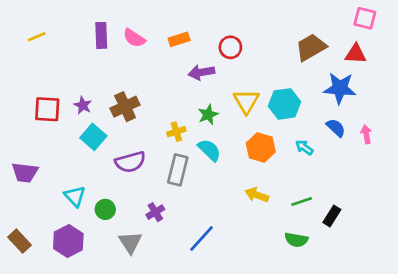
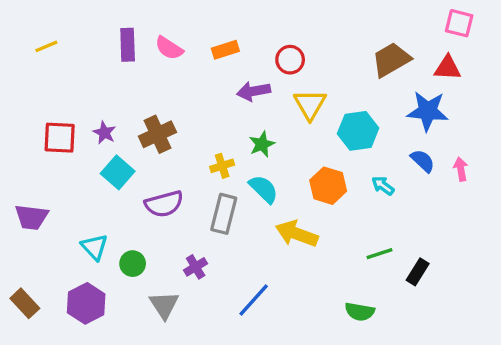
yellow triangle: (246, 101) -> (310, 104), moved
yellow arrow: (257, 195) -> (297, 234), moved, size x1.4
green semicircle: (296, 240) -> (360, 312), moved

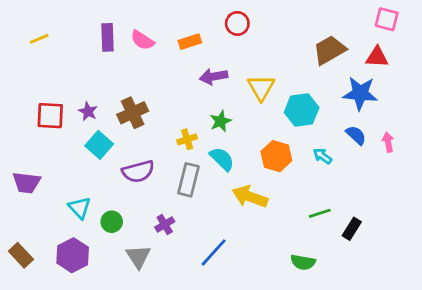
red circle: (290, 60) -> (237, 23), moved

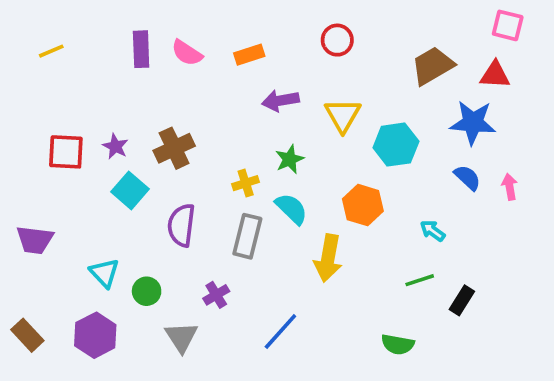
red circle: (237, 23) -> (337, 40), moved
cyan arrow: (322, 156) -> (433, 231), moved
purple semicircle: (138, 171) -> (181, 225), turned 112
yellow arrow: (250, 197) -> (328, 258), turned -100

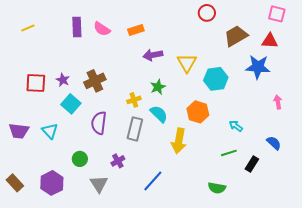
red circle: (337, 40) -> (207, 13), moved
blue semicircle: (467, 178) -> (274, 143), moved
cyan triangle: (104, 273) -> (50, 131), moved

